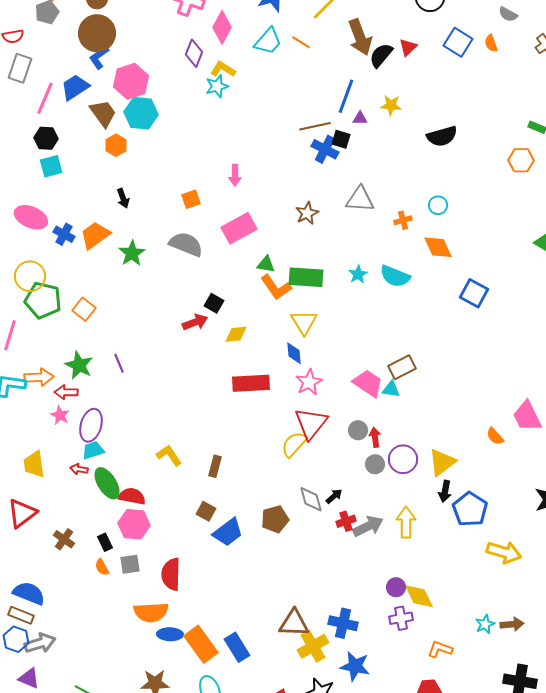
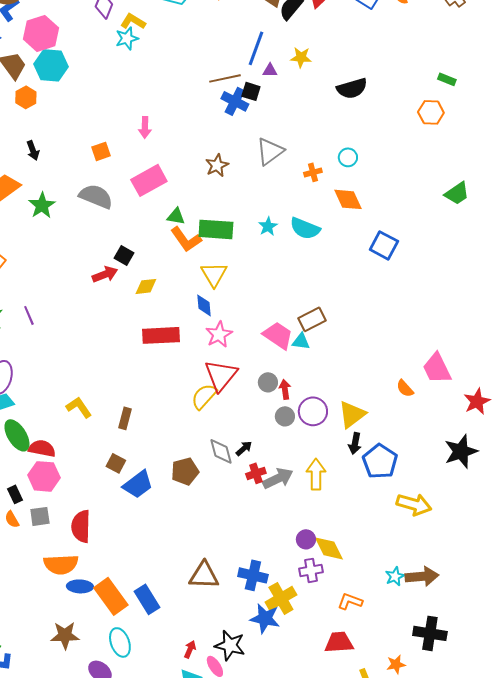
gray triangle: (360, 199) -> (270, 151), turned -40
brown arrow: (512, 624) -> (422, 576), size x1.4
yellow cross: (313, 646) -> (281, 598), moved

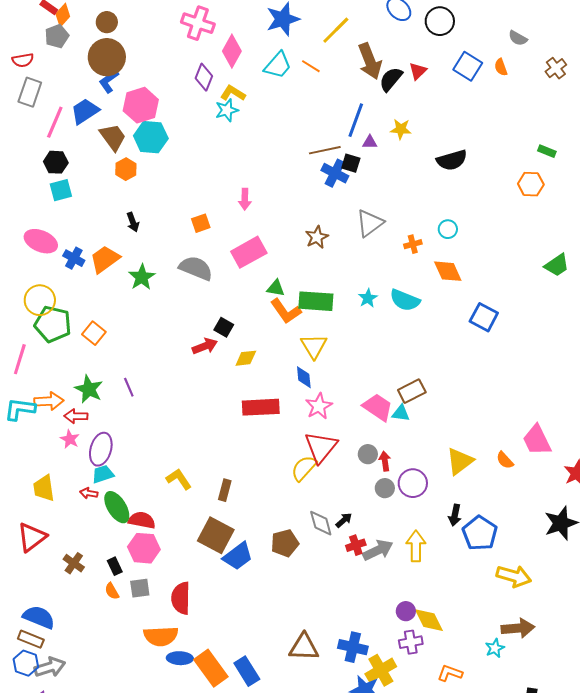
yellow triangle: (352, 414) -> (460, 461), moved
brown square: (116, 463) -> (216, 535), size x1.8
brown arrow: (422, 576) -> (518, 628), moved

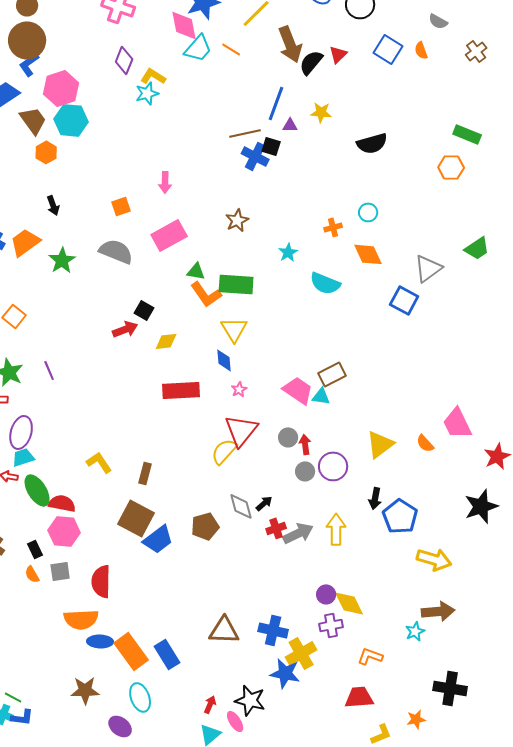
pink diamond: (232, 51) -> (184, 25), moved, turned -40
green rectangle: (547, 151) -> (467, 134), size x1.5
gray triangle: (370, 223) -> (428, 268), moved
cyan star: (368, 298) -> (288, 252), moved
pink star: (319, 406) -> (239, 389), size x0.6

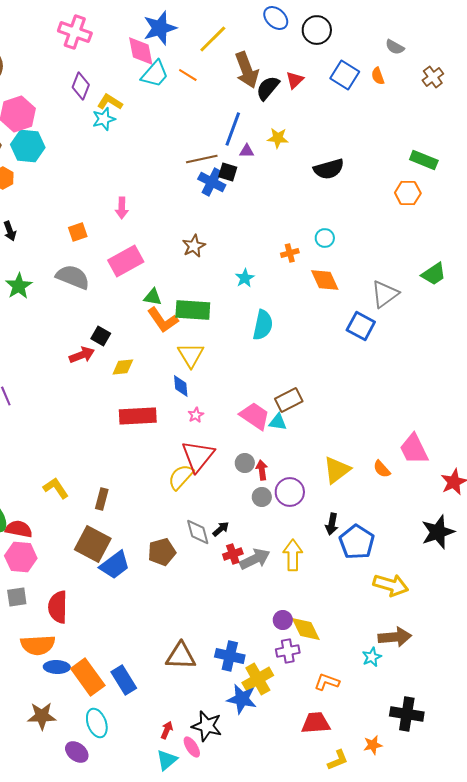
cyan semicircle: (325, 283) -> (263, 325), moved, turned -100

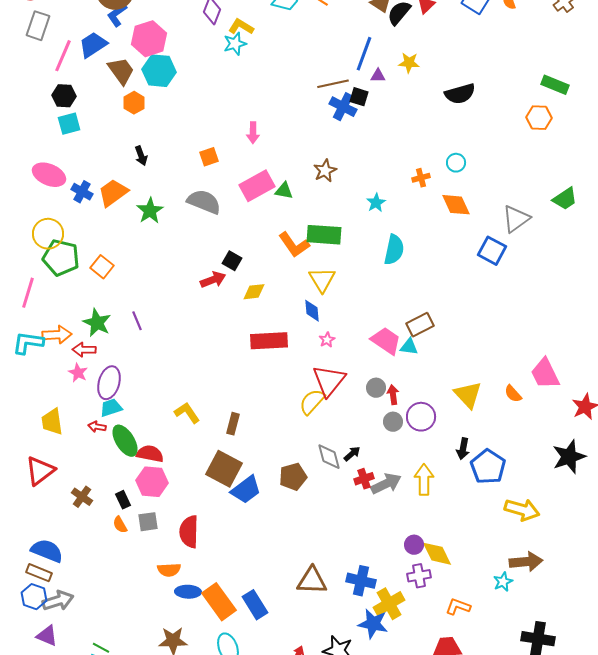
green triangle: (153, 297) -> (284, 191), moved
yellow triangle: (337, 470) -> (468, 395), turned -36
orange semicircle: (38, 645) -> (169, 570), size x0.7

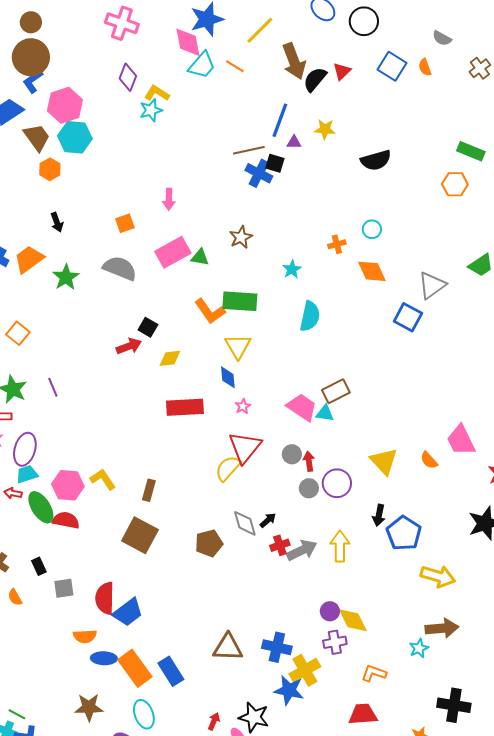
pink hexagon: (152, 482) -> (68, 485), moved
blue trapezoid: (246, 490) -> (128, 612), moved
orange semicircle: (120, 525) -> (15, 597), moved

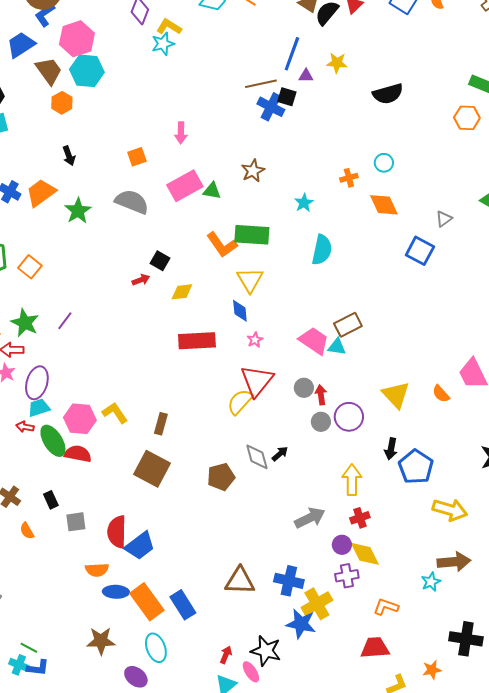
gray triangle: (432, 285) -> (444, 219), size x0.6
red arrow: (129, 346) -> (141, 280), size x0.7
purple line: (53, 387) -> (65, 321), turned 60
red cross: (280, 545) -> (360, 518), moved
gray arrow: (302, 550) -> (310, 518), moved

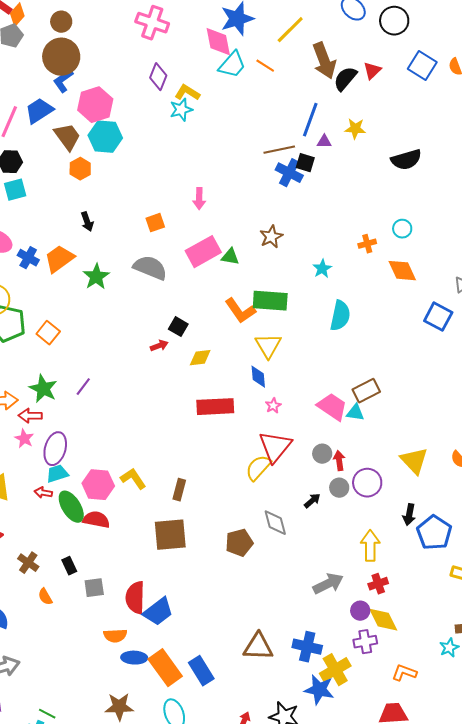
black arrow: (280, 454) -> (312, 501), moved
brown square: (152, 469) -> (170, 535), turned -33

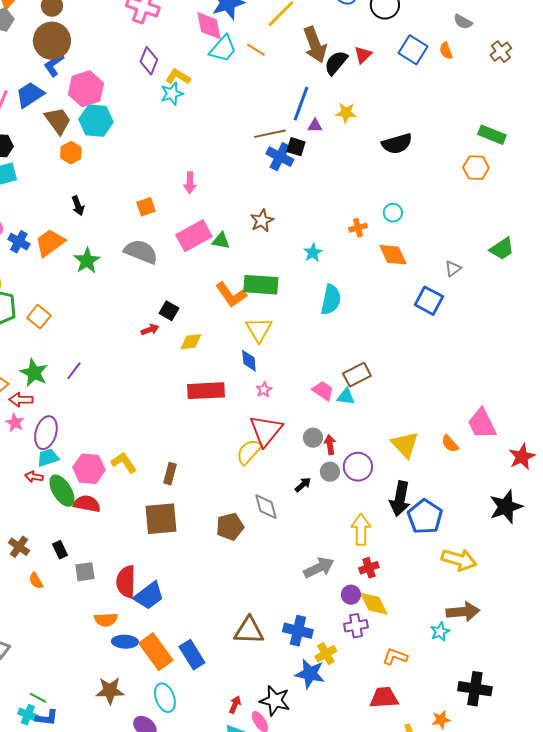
pink trapezoid: (332, 407) -> (323, 391), size x0.7
black arrow: (409, 515) -> (400, 499), size x1.6
yellow cross: (335, 670) -> (326, 654), size x0.7

